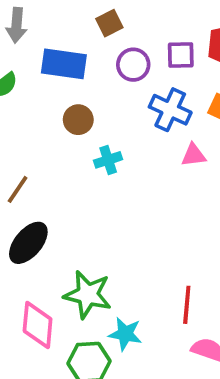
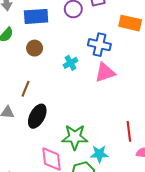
blue cross: (170, 110) -> (99, 45), moved
brown circle: (78, 120) -> (35, 48), moved
pink triangle: (194, 155) -> (105, 73), moved, size x1.5

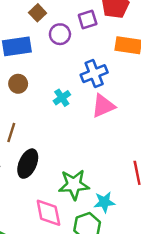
blue cross: (99, 45) -> (94, 74), turned -30

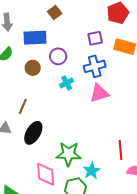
purple square: (88, 20) -> (95, 38), moved
purple circle: (60, 34) -> (58, 56), moved
cyan star: (104, 202) -> (92, 171), turned -30

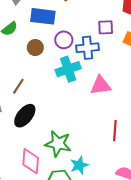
blue cross: (95, 66) -> (87, 48), moved
cyan cross: (67, 83) -> (68, 69), size x1.6
red line: (120, 150) -> (115, 131), moved

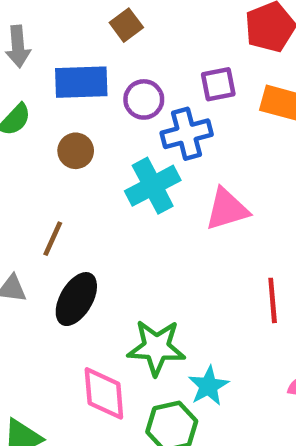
purple circle: (64, 40) -> (144, 99), moved

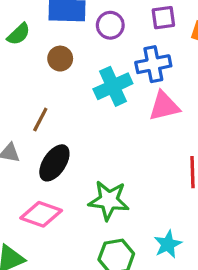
blue cross: (187, 134) -> (153, 64), moved
cyan star: (208, 386) -> (168, 244), moved
pink diamond: (104, 393) -> (41, 214), moved, turned -69

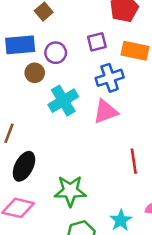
brown circle: (60, 59) -> (35, 73), moved
blue cross: (153, 64) -> (110, 78), moved

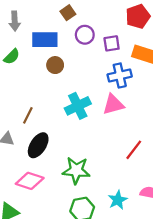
purple circle: (56, 53) -> (85, 35), moved
cyan cross: (63, 101) -> (78, 106), moved
red line: (134, 161) -> (134, 150), turned 40

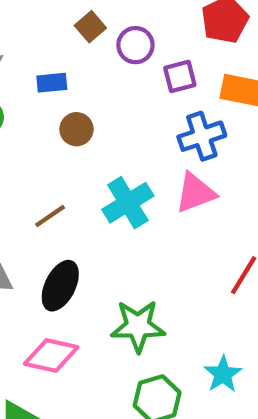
purple circle: (85, 35) -> (135, 45), moved
blue rectangle: (45, 40) -> (52, 83), size x0.6
brown line: (28, 115) -> (50, 216), moved, turned 35

